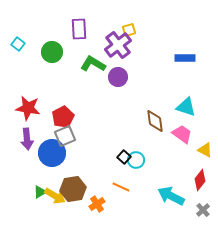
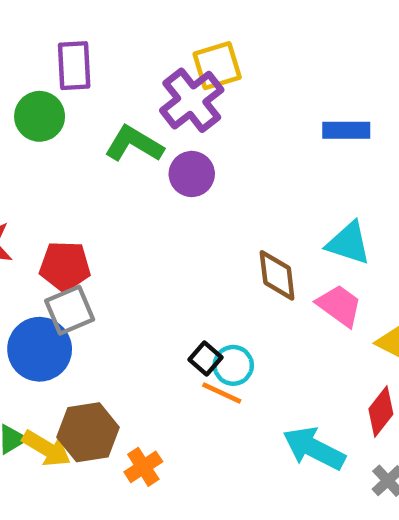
purple rectangle: (79, 29) -> (74, 66), moved
yellow square: (129, 30) -> (217, 66), size x1.5
red pentagon: (63, 117) -> (65, 266), turned 30
orange line: (121, 187) -> (222, 393), moved

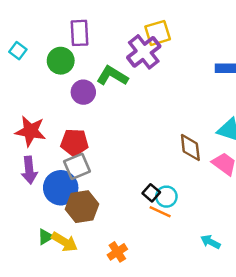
purple circle: (192, 174) -> (83, 92), moved
brown hexagon: (88, 432) -> (82, 207), moved
cyan arrow: (314, 448) -> (210, 242), size x0.6

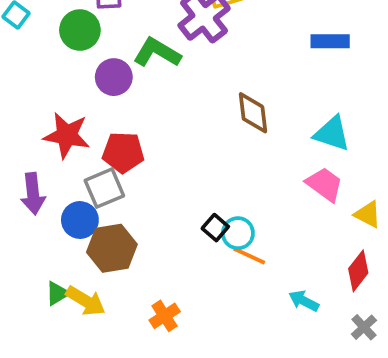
red star: (30, 131) -> (67, 135), moved
red pentagon: (75, 142) -> (123, 152), moved
brown diamond: (190, 148) -> (253, 113), moved
blue circle: (61, 188) -> (80, 220), size x0.7
orange line: (160, 212) -> (249, 256), moved

